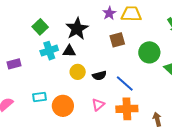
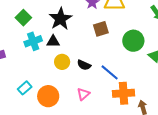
black semicircle: (99, 76) -> (84, 65), turned 40
cyan rectangle: (40, 97) -> (25, 88), turned -32
orange cross: (127, 109) -> (123, 93), moved

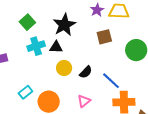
black semicircle: (84, 65) -> (86, 72), turned -72

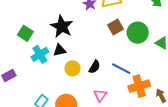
brown square: (104, 37) -> (116, 27), moved

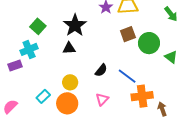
cyan cross: (40, 54) -> (29, 49), moved
yellow circle: (73, 68) -> (70, 82), moved

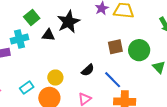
brown square: (128, 34) -> (115, 47), moved
black triangle: (69, 48) -> (48, 35), moved

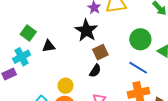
black star: (68, 22) -> (86, 30), moved
brown square: (115, 47) -> (100, 52), moved
blue line: (113, 80) -> (138, 68), moved

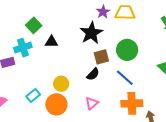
green circle: (140, 39) -> (127, 50), moved
blue line: (138, 68) -> (125, 78), moved

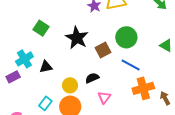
green square: (34, 25) -> (41, 28), moved
black star: (91, 33) -> (77, 38), moved
black triangle: (51, 42) -> (46, 67), moved
black semicircle: (93, 74) -> (92, 78), moved, turned -144

